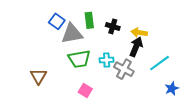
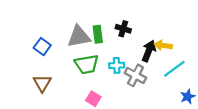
green rectangle: (89, 20) -> (98, 34), moved
blue square: (57, 21) -> (42, 47), moved
yellow arrow: (139, 33) -> (163, 45), moved

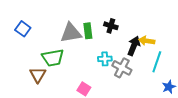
blue square: (42, 47) -> (23, 29), moved
green trapezoid: (87, 64) -> (53, 58), moved
cyan line: (174, 69) -> (157, 62), turned -35

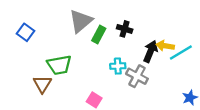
green rectangle: (88, 31) -> (99, 35), turned 35
gray triangle: (71, 33) -> (81, 21), moved, turned -30
cyan line: (157, 62) -> (181, 53), moved, turned 40

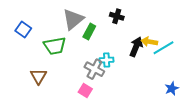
black cross: (125, 29) -> (117, 16), moved
green trapezoid: (59, 65) -> (55, 46), moved
gray cross: (137, 76) -> (94, 69), moved

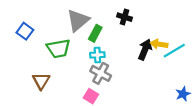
cyan cross: (107, 60) -> (97, 55), moved

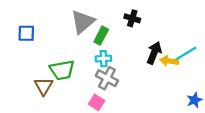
blue square: (25, 31) -> (26, 33), turned -35
yellow arrow: (159, 44) -> (169, 61), moved
green trapezoid: (58, 48) -> (62, 70), moved

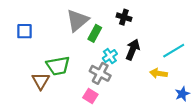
black arrow: (154, 53) -> (133, 50), moved
cyan cross: (103, 59) -> (110, 56), moved, turned -32
yellow arrow: (169, 61) -> (159, 73), moved

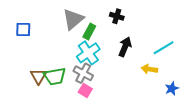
cyan cross: (110, 56) -> (88, 53), moved, size x1.6
green trapezoid: (58, 66) -> (55, 76), moved
gray cross: (100, 73) -> (83, 73), moved

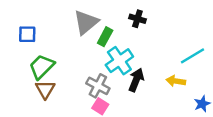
black arrow: (125, 47) -> (136, 80), moved
cyan cross: (88, 53) -> (119, 61), moved
green trapezoid: (55, 76) -> (42, 67), moved, turned 145

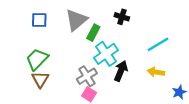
blue square: (27, 34) -> (39, 20), moved
cyan line: (193, 56) -> (158, 44), moved
gray cross: (98, 86) -> (87, 76), turned 30

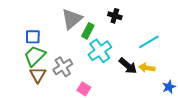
blue square: (39, 20) -> (33, 37), moved
black arrow: (121, 71) -> (128, 66), moved, turned 108
gray cross: (87, 76) -> (63, 67), moved

